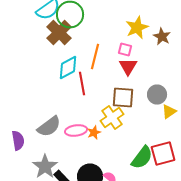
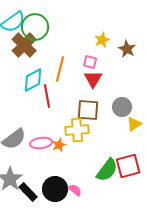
yellow star: (137, 28) -> (102, 40), size x0.7
yellow cross: (112, 118) -> (77, 130), turned 30

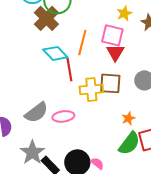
pink square: (90, 62) -> (112, 35), size x1.6
cyan diamond: (33, 80) -> (55, 53), turned 75
yellow cross: (77, 130) -> (91, 89), moved
orange star: (59, 145) -> (128, 118), moved

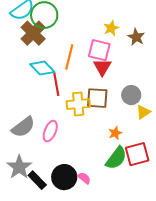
pink ellipse: (63, 116) -> (50, 131), turned -60

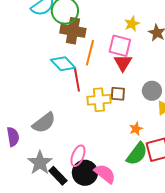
brown cross: (33, 33) -> (73, 31), moved, turned -35
brown square: (97, 98) -> (118, 94), size x0.7
pink ellipse: (50, 131) -> (78, 156), moved
pink semicircle: (84, 178) -> (105, 174), size x1.6

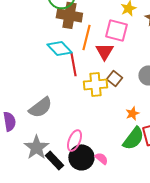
red triangle: (123, 63) -> (104, 51), moved
brown square: (118, 94) -> (114, 78), turned 35
pink semicircle: (105, 174) -> (101, 158), size x0.6

